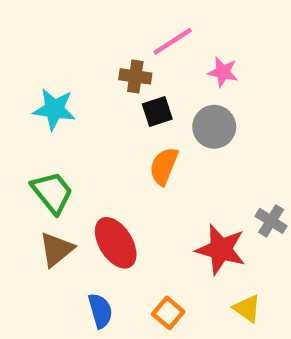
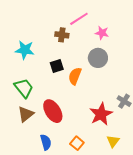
black square: (157, 111) -> (57, 66), moved
red star: (221, 249) -> (101, 114), turned 30
yellow triangle: (247, 309) -> (113, 141), turned 32

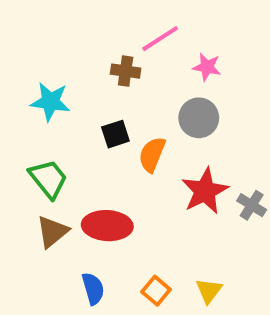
red ellipse: (53, 111) -> (107, 226), turned -55
red star: (101, 114) -> (205, 191), moved
yellow triangle: (113, 141) -> (209, 291), moved

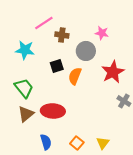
pink line: (160, 39) -> (44, 23), moved
gray circle: (199, 118) -> (86, 51), moved
red star: (205, 191) -> (113, 72), moved

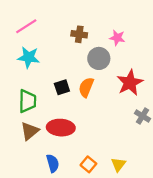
pink line: (44, 23) -> (26, 26), moved
brown cross: (62, 35) -> (79, 34), moved
black square: (57, 66) -> (62, 87), moved
green trapezoid: (24, 88) -> (27, 101), turned 40

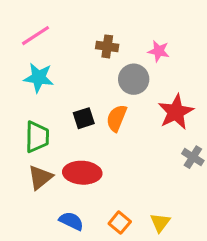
blue semicircle: (53, 163) -> (71, 221), turned -48

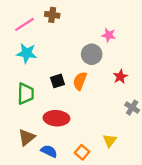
brown cross: (107, 46) -> (52, 15), moved
red star: (176, 112) -> (120, 77), size x0.6
brown triangle: (40, 177) -> (27, 137), moved
yellow triangle: (160, 223) -> (110, 141), moved

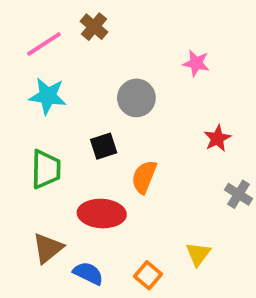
brown cross: (52, 15) -> (94, 27), turned 32
gray circle: (92, 54) -> (136, 98), moved
orange semicircle: (80, 81) -> (144, 177), moved

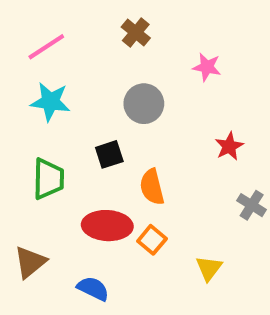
brown cross: (94, 27) -> (136, 33), moved
orange semicircle: (144, 177) -> (152, 187), turned -36
brown triangle: (48, 248) -> (30, 262), moved
orange square: (148, 275) -> (152, 240), moved

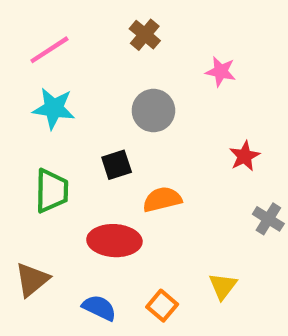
orange semicircle: (152, 187) -> (162, 199), turned 90
orange square: (152, 240) -> (162, 306), moved

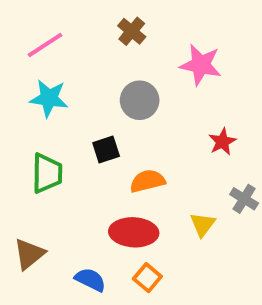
pink star: (221, 72) -> (201, 65), size x1.5
red ellipse: (114, 241) -> (134, 232), moved
yellow triangle: (223, 286) -> (203, 224), moved

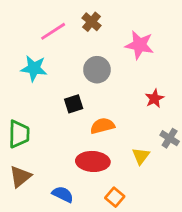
pink line: (45, 45) -> (53, 31), moved
green trapezoid: (47, 173) -> (19, 134), moved
orange square: (147, 278) -> (115, 197), moved

